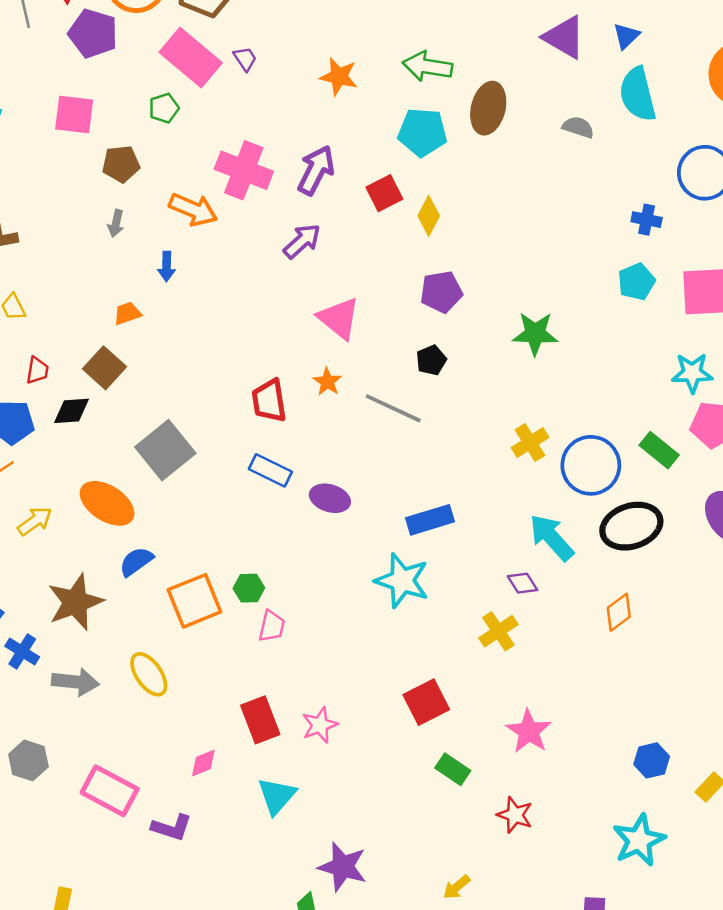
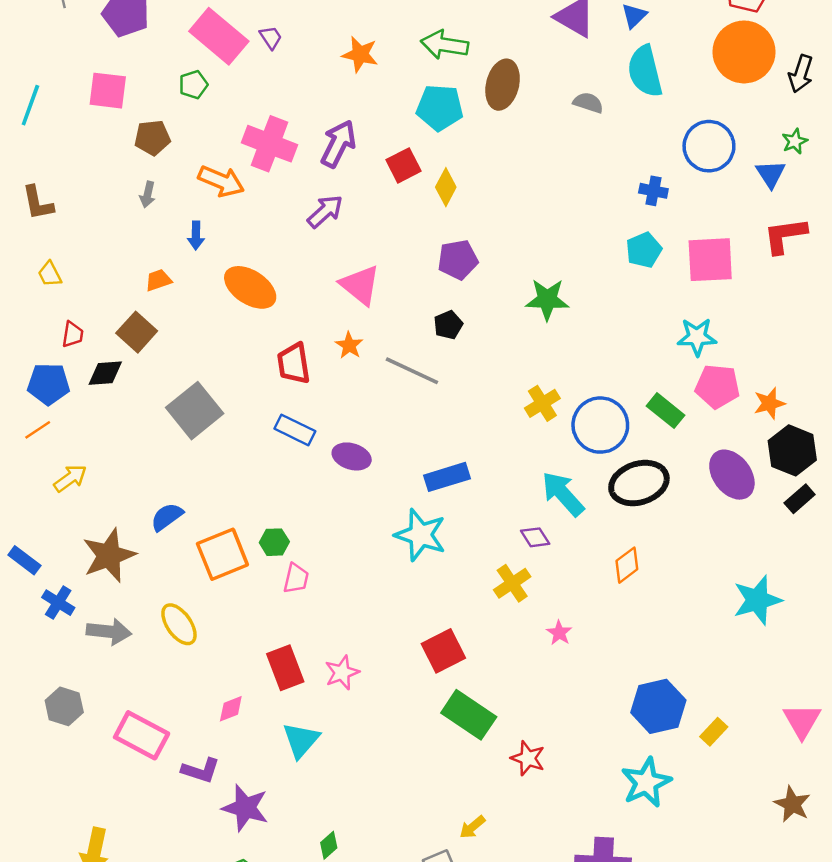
orange ellipse: (107, 503) -> (250, 287), moved
pink star: (529, 731) -> (559, 633), moved, size x0.6
blue hexagon: (652, 760) -> (658, 706), size x1.6
green rectangle: (453, 769) -> (469, 715), size x1.6
purple star: (343, 867) -> (245, 808), moved

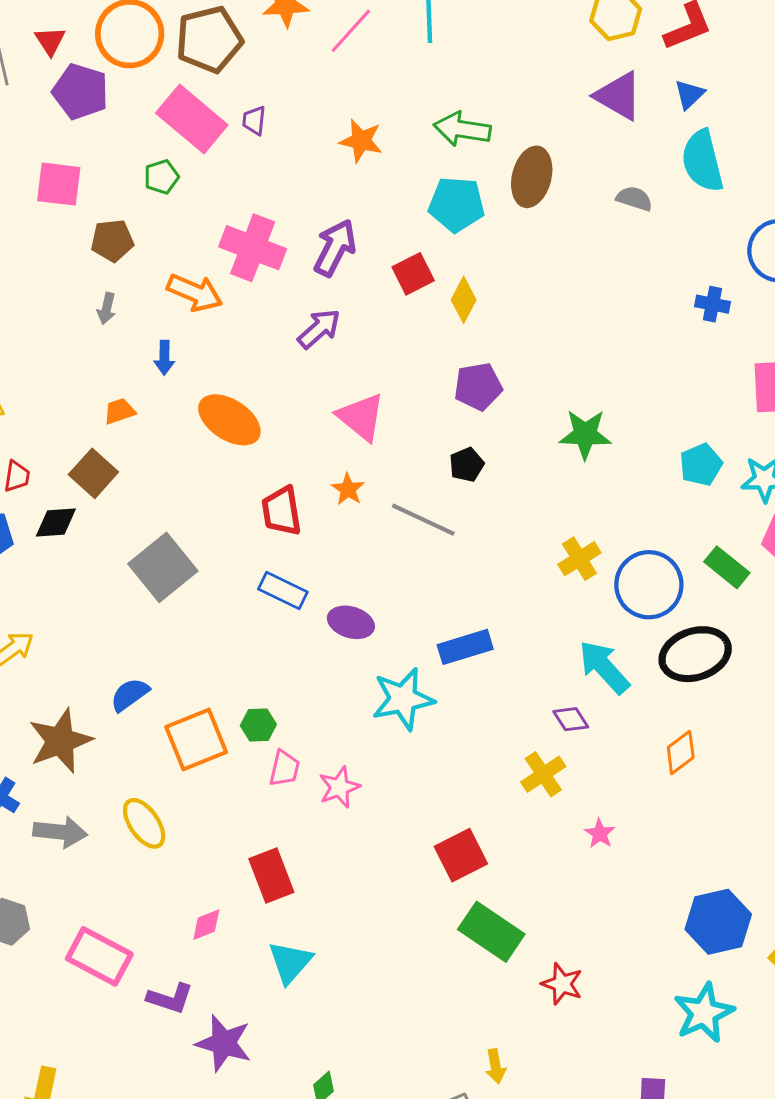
purple trapezoid: (271, 37) -> (254, 120), turned -140
cyan pentagon: (644, 250) -> (701, 465), moved
cyan star: (420, 535) -> (403, 699), moved, turned -30
pink star: (342, 673) -> (339, 787), moved
yellow arrow: (472, 827) -> (496, 1066), turned -60

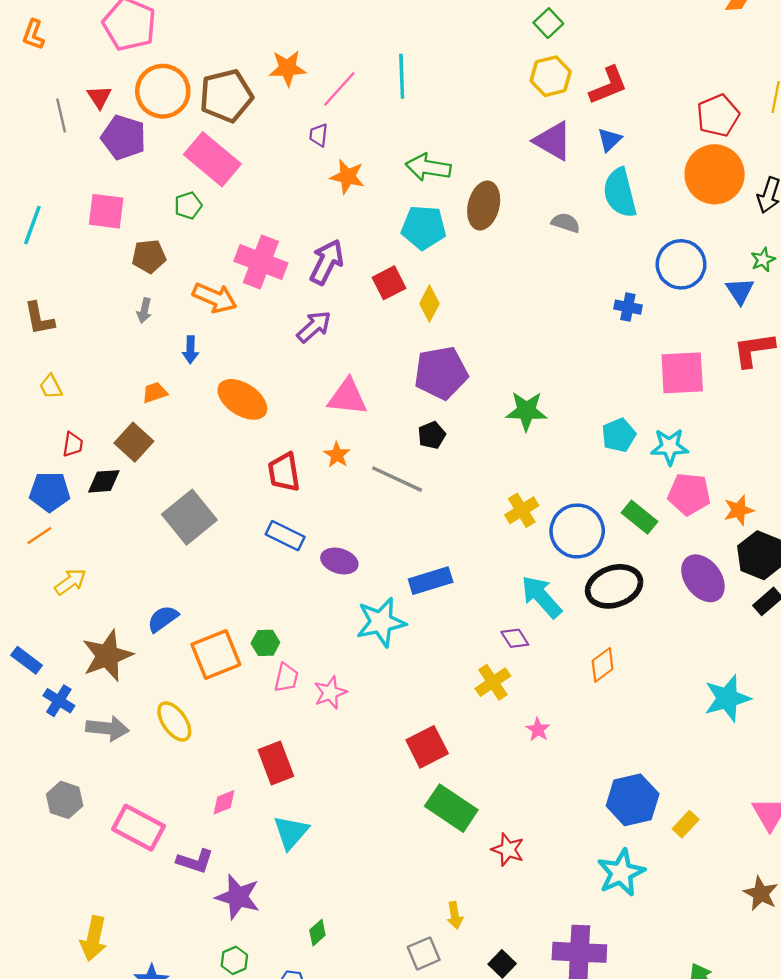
purple trapezoid: (254, 120) -> (319, 135), moved
purple pentagon: (478, 387) -> (441, 373), size x1.4
pink triangle: (361, 417) -> (347, 397), turned -33

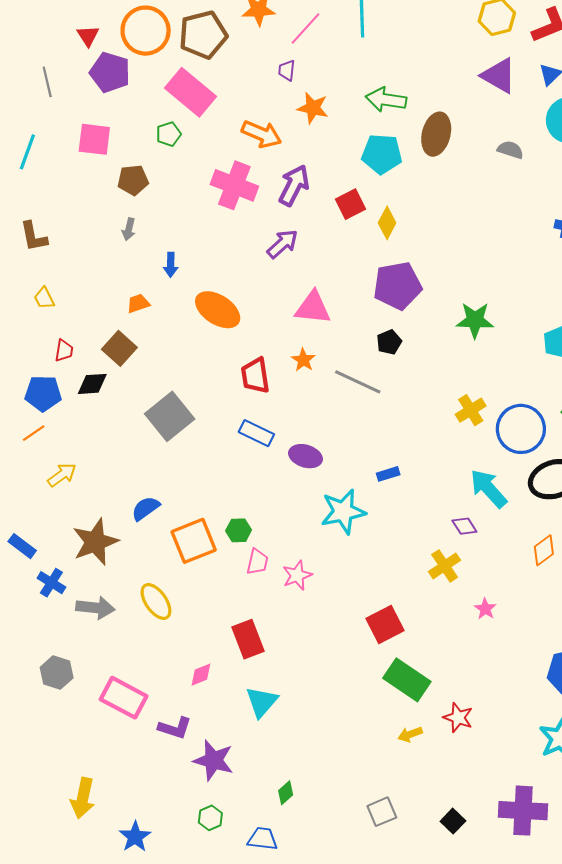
gray line: (61, 115) -> (47, 82), moved
orange arrow: (215, 298) -> (262, 134), moved
blue rectangle: (431, 581) -> (388, 474), size x0.6
yellow arrow: (455, 915) -> (410, 734), moved, turned 80

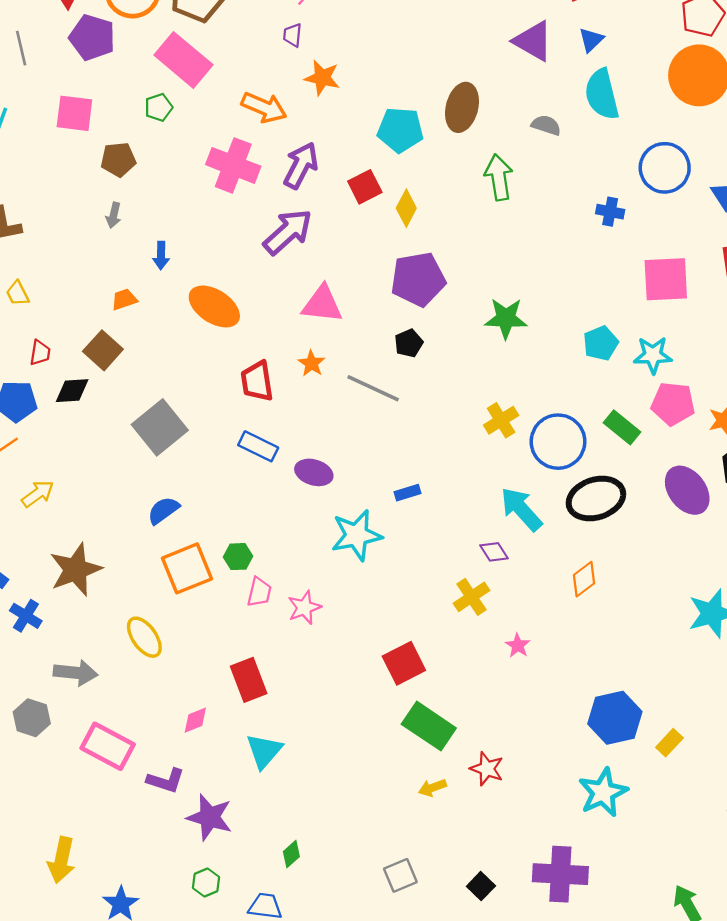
green arrow: (386, 100) -> (499, 177), moved, turned 72
purple arrow: (282, 244) -> (288, 232), size x1.4
blue semicircle: (146, 508) -> (163, 510), moved
gray arrow: (95, 608) -> (76, 673), moved

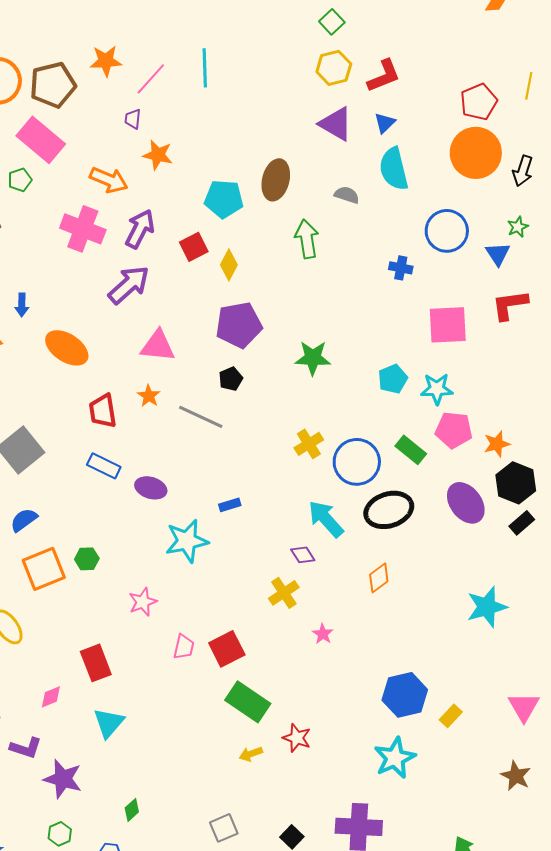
pink trapezoid: (259, 592) -> (184, 647), moved

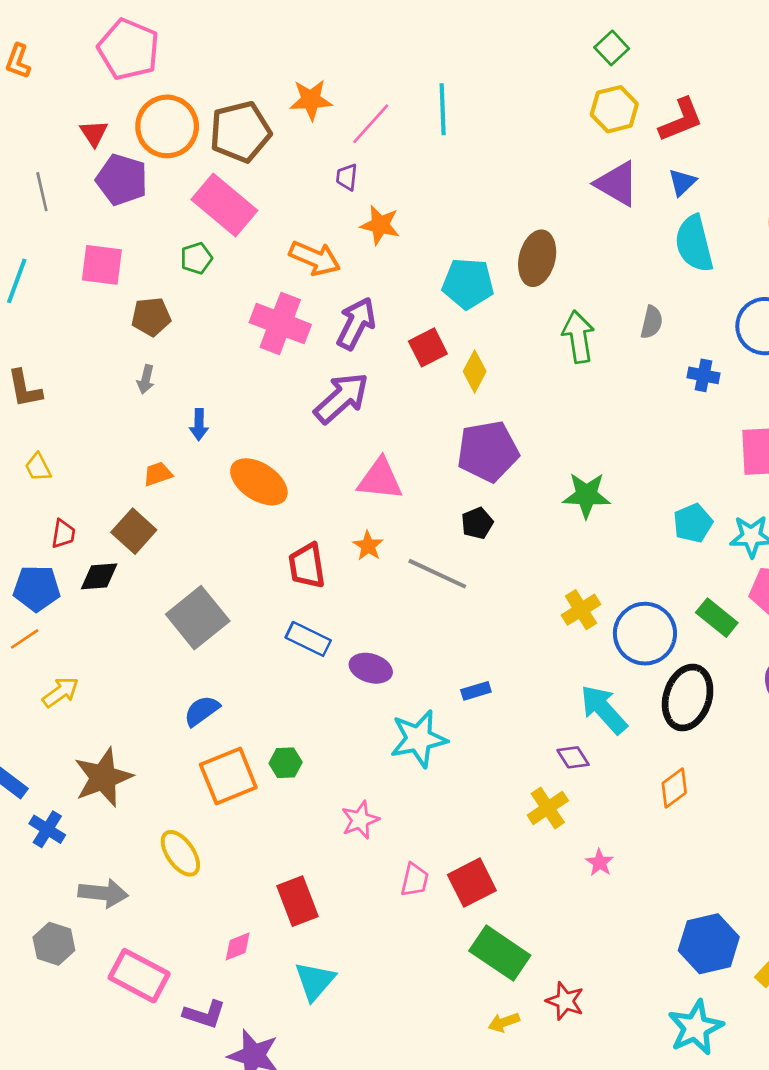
gray semicircle: (347, 195) -> (652, 322), moved, turned 85
black ellipse: (389, 510) -> (688, 698), turned -54

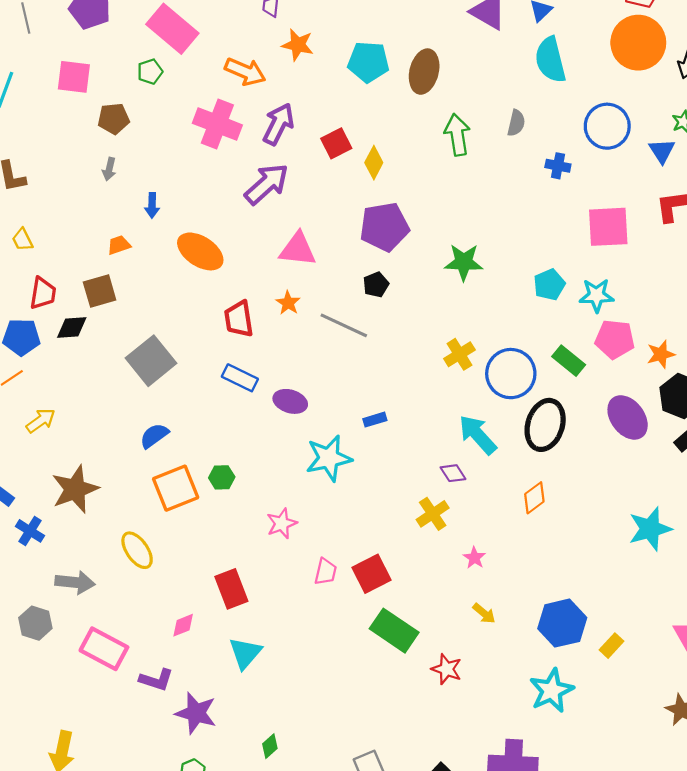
cyan pentagon: (468, 284) -> (368, 62), moved
brown square: (134, 531) -> (100, 291), turned 32
red trapezoid: (63, 534) -> (43, 293), size x1.4
yellow arrow: (504, 1022) -> (484, 613), moved, turned -120

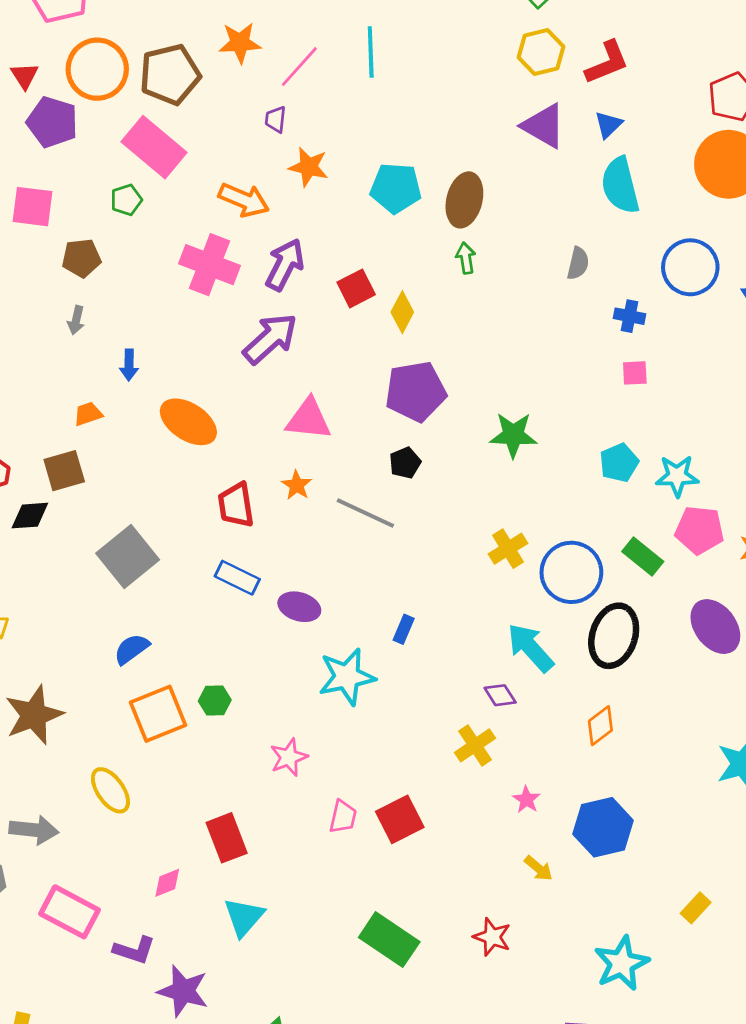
green arrow: (457, 135) -> (466, 258), moved, size x0.6
pink square: (608, 227) -> (635, 373), moved, size x0.5
blue rectangle: (375, 420) -> (404, 629), turned -50
blue hexagon: (562, 623) -> (603, 827), moved
green rectangle: (394, 631) -> (389, 940), moved

